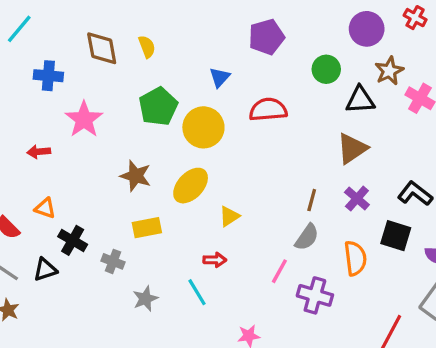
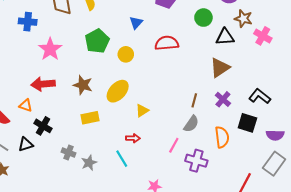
brown star: (389, 71) -> (243, 19), turned -30
yellow circle: (203, 127) -> (126, 54), size x0.6
red arrow: (39, 152) -> (43, 84), moved, size x1.6
gray cross: (113, 261) -> (69, 152), moved

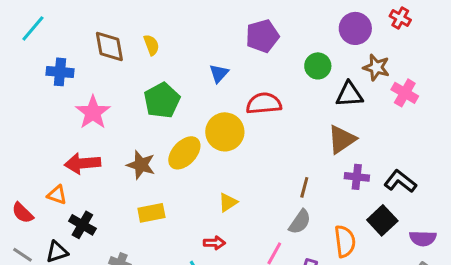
yellow circle: (126, 54) -> (225, 132), moved, size x1.6
yellow ellipse: (118, 91) -> (184, 153), moved
purple cross: (223, 99) -> (357, 177), moved, turned -35
black square: (247, 123) -> (382, 220), turned 30

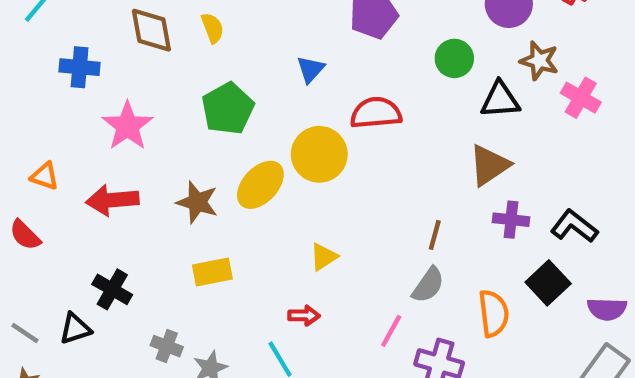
orange triangle: (57, 195) -> (45, 176), moved
red semicircle: (22, 213) -> (25, 235), moved

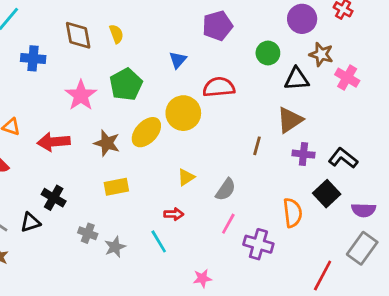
pink star: (127, 126) -> (81, 95), moved
brown line: (435, 235) -> (257, 146), moved
gray semicircle: (428, 285) -> (226, 190), moved

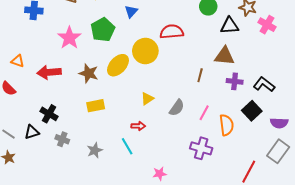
blue triangle: (178, 60) -> (131, 11), moved
brown triangle: (290, 120) -> (224, 56), turned 40
pink line: (228, 224) -> (204, 113), moved
gray cross: (88, 233) -> (62, 139), moved

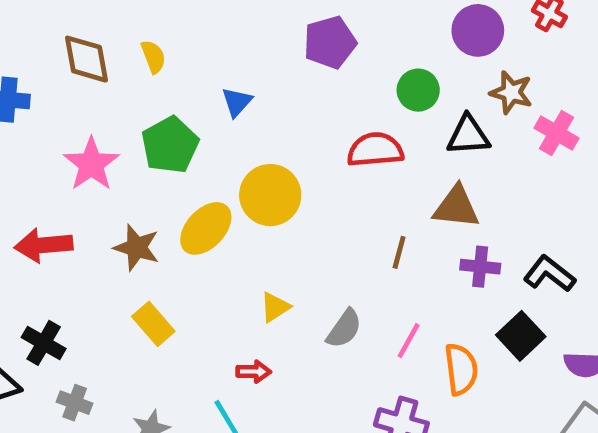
red semicircle: (172, 32) -> (375, 150), moved
yellow rectangle: (96, 106) -> (153, 324), turned 60

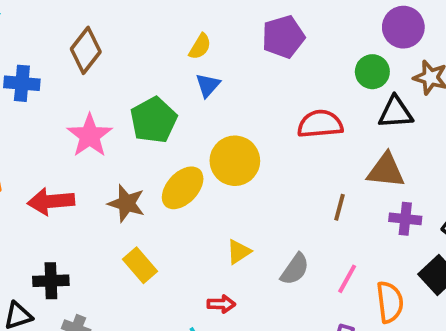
yellow semicircle: (153, 57) -> (200, 47), moved, turned 52
brown diamond: (87, 59) -> (86, 50), turned 48
green circle: (418, 90) -> (372, 72), moved
black cross: (44, 343) -> (51, 281), turned -32

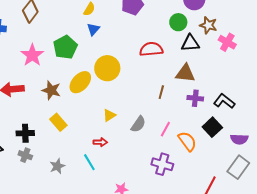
black cross: (51, 281) -> (25, 133), moved
orange semicircle: (390, 302) -> (187, 141), turned -30

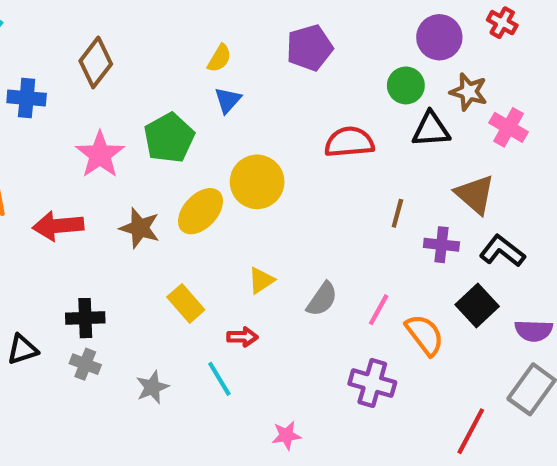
brown triangle: (185, 73) -> (475, 194), moved, turned 35
brown line: (161, 92) -> (397, 213), moved
yellow rectangle: (58, 122) -> (186, 303), moved

